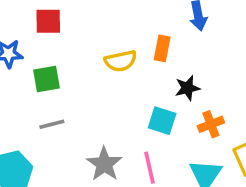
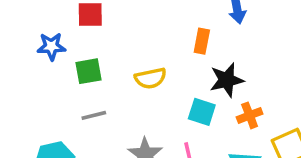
yellow semicircle: (121, 61) -> (150, 78), moved
black star: (187, 88) -> (227, 80), size x1.4

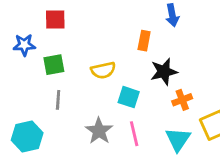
cyan square: (202, 112) -> (129, 97), moved
gray line: (94, 115) -> (58, 100), turned -72

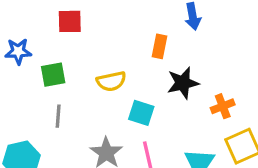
red square: (55, 19) -> (70, 21), moved
orange cross: (182, 100) -> (223, 106), moved

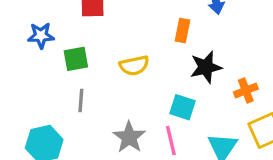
cyan square: (141, 113) -> (183, 107), moved

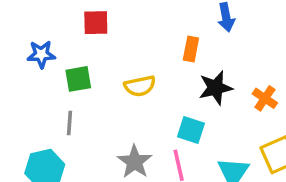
orange cross: (246, 91) -> (265, 98), moved, turned -35
gray line: (81, 101) -> (69, 123), moved

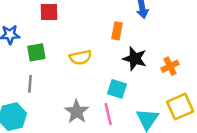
black star: (216, 88) -> (135, 59), turned 30
orange cross: (265, 98) -> (170, 66), turned 30

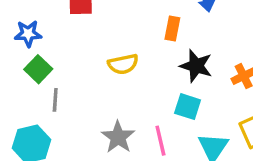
green square: (36, 52) -> (38, 69), moved, turned -36
cyan square: (117, 89) -> (188, 107), moved

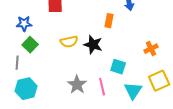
yellow semicircle: (123, 64) -> (69, 42), moved
black star: (196, 66) -> (93, 45), moved
gray line: (55, 100) -> (17, 63), moved

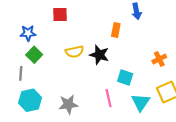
gray star: (77, 85) -> (68, 104), moved, turned 30

